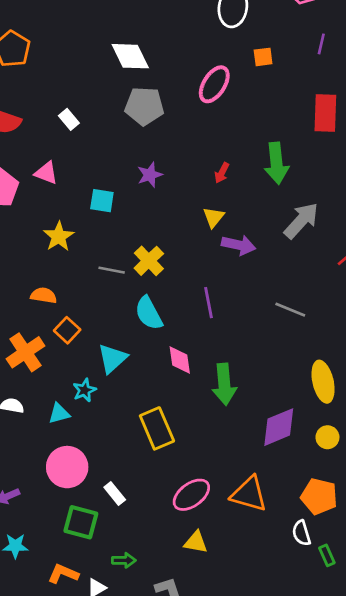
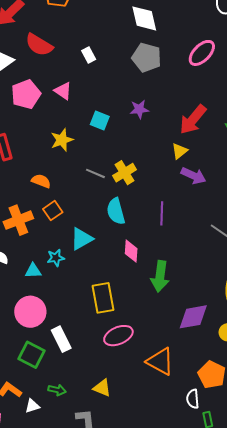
red arrow: (222, 173) -> (193, 120), size x2.0
white rectangle: (115, 494) -> (61, 339), size x1.4
pink ellipse: (191, 495) -> (118, 336), moved
yellow triangle: (196, 542) -> (102, 388), moved

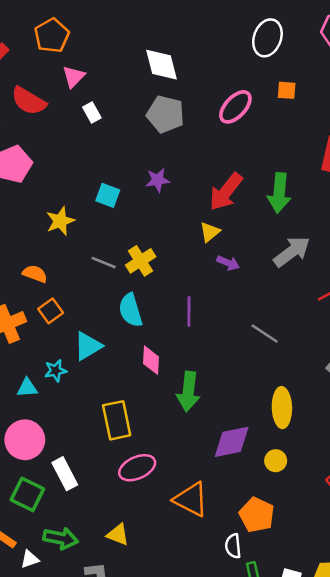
pink triangle: (63, 91) -> (74, 77), moved, turned 42
purple arrow: (193, 176) -> (228, 263), size x0.7
green arrow: (57, 390) -> (61, 538), size x1.5

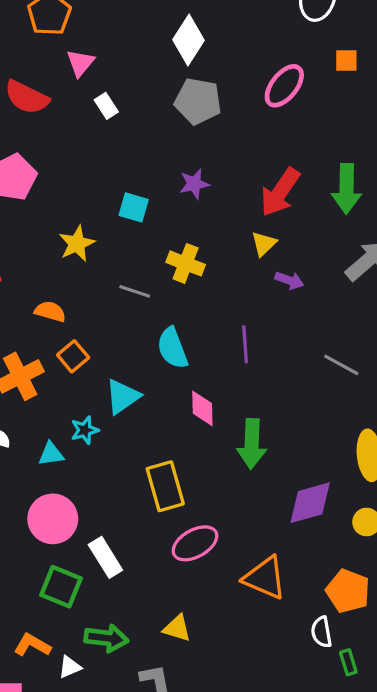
white diamond: (162, 65) -> (189, 40), turned 51
yellow cross: (141, 261) -> (186, 263), moved, turned -32

